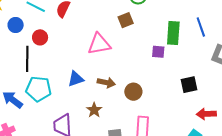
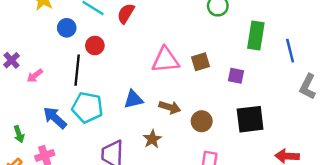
brown square: (126, 20) -> (201, 62), moved
green rectangle: (173, 33) -> (256, 35), moved
black square: (189, 85) -> (250, 119), moved, size x1.4

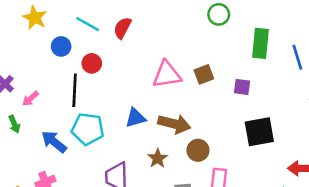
brown arrow: (170, 107) -> (174, 124), size x1.4
brown circle: (202, 121) -> (198, 150), moved
green arrow: (19, 134) -> (14, 124), moved

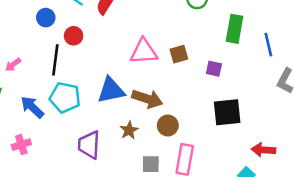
blue triangle: (135, 118) -> (111, 90), size x1.4

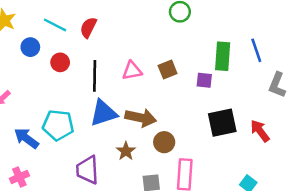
green rectangle: (235, 29) -> (223, 56), moved
pink triangle: (144, 52) -> (132, 71), size x0.7
black line: (55, 60) -> (95, 76), moved
red arrow: (263, 150) -> (260, 131), moved, turned 55

